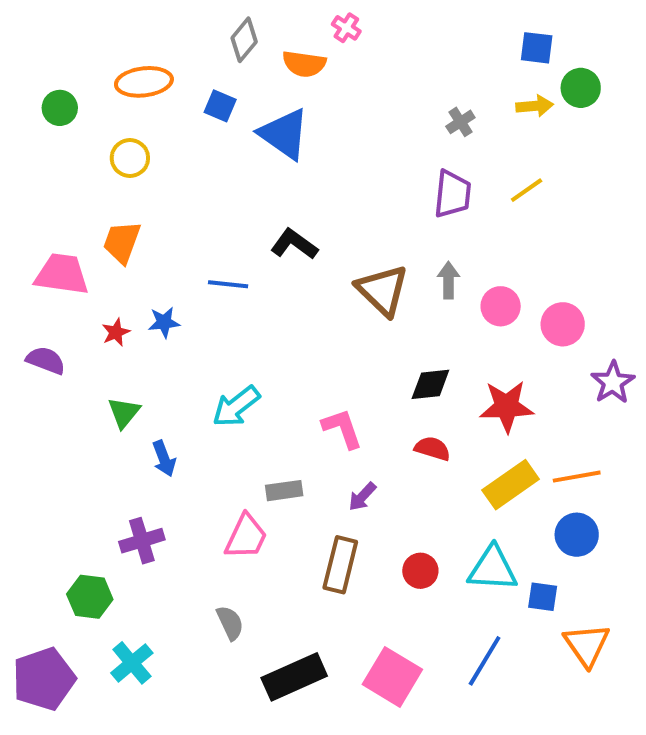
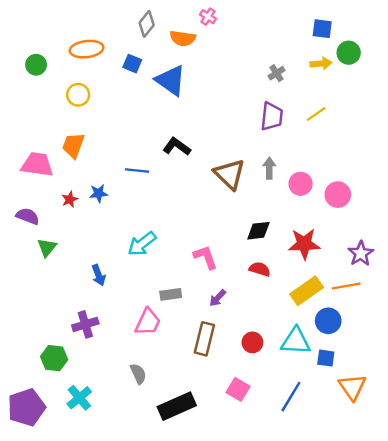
purple star: (613, 382) -> (361, 253), moved
green triangle: (124, 412) -> (47, 247), moved
blue circle: (577, 535) -> (328, 321), moved
pink square: (392, 677) -> (238, 389), moved, size x0.7

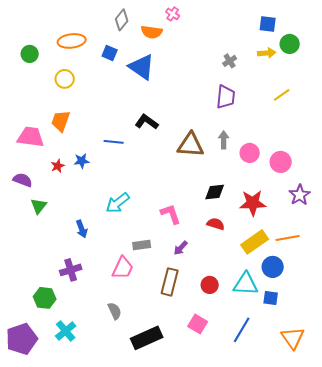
yellow line: (316, 114) -> (282, 95), moved
brown triangle: (230, 174) -> (191, 145), turned -40
purple star: (361, 253) -> (300, 195), moved
orange triangle: (352, 387) -> (293, 338), moved

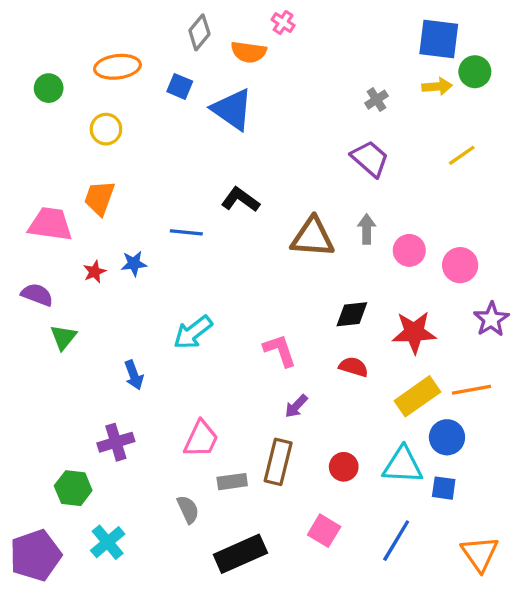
blue square: (268, 24) -> (439, 39), size x1.5
purple trapezoid: (226, 97) -> (370, 159), turned -55
gray rectangle: (142, 245) -> (232, 482), moved

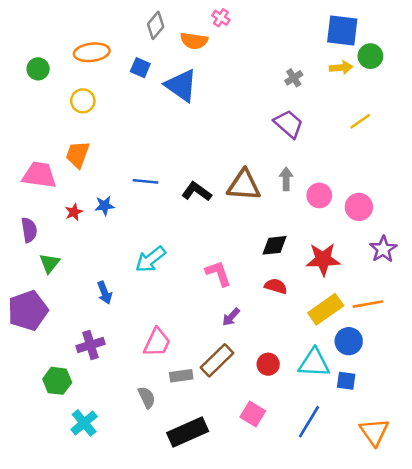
black L-shape: (240, 200) -> (197, 192), moved
purple semicircle: (37, 295) -> (29, 230), turned 60
brown rectangle: (278, 462) -> (217, 360), turned 32
purple pentagon: (36, 555) -> (28, 310), moved

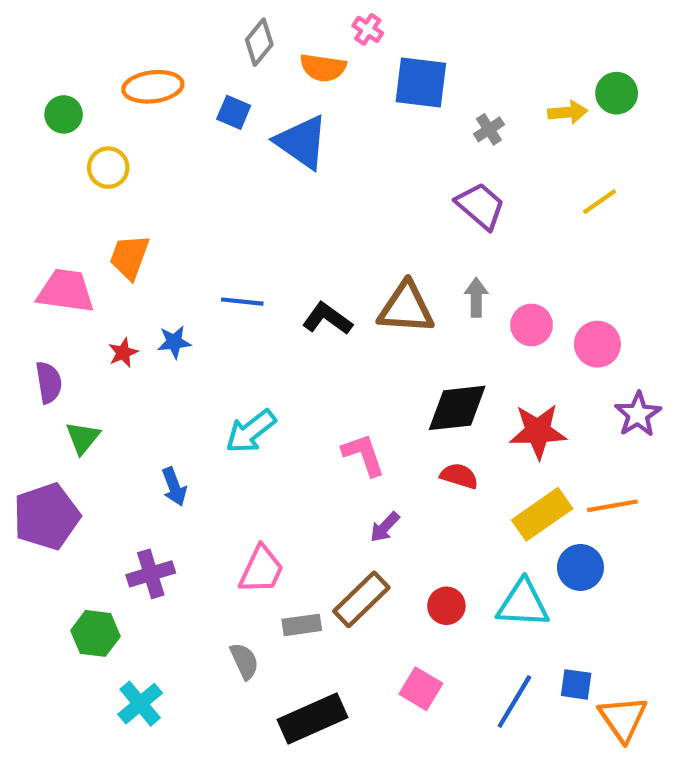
blue square: (342, 31) -> (421, 83), moved
yellow circle: (83, 101) -> (108, 168), moved
black diamond: (275, 245) -> (457, 408), size x1.4
blue square: (346, 381) -> (576, 684), moved

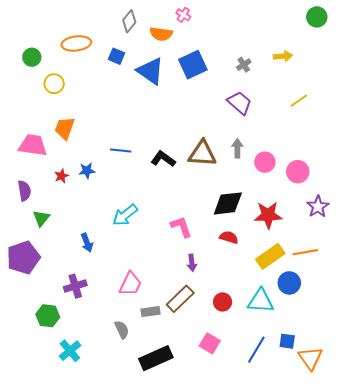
blue square: (421, 83) -> (193, 65), moved, turned -32
green circle: (617, 93) -> (317, 17), moved
purple arrow: (385, 527) -> (192, 263), turned -49

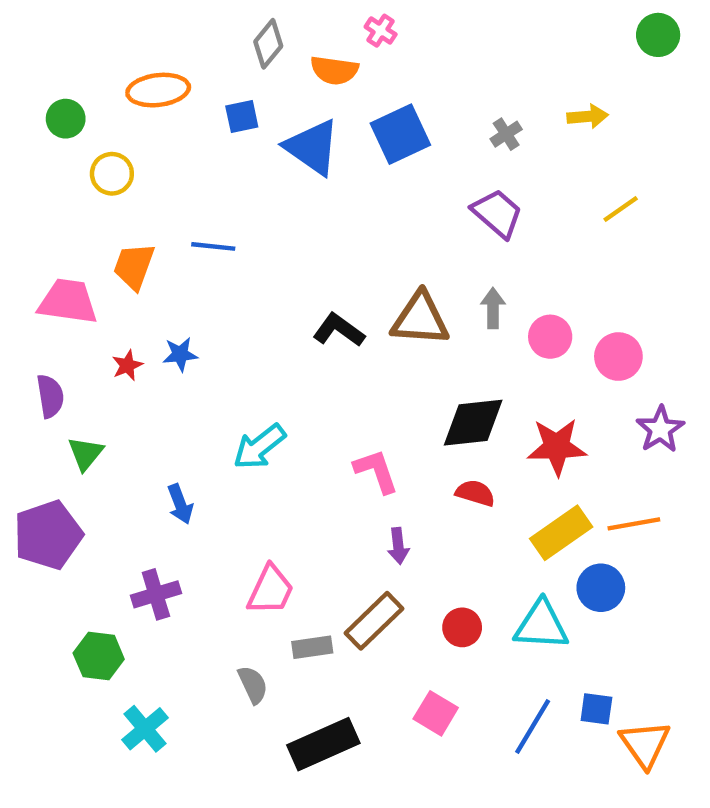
blue square: (117, 56) -> (242, 116), turned -35
blue line: (121, 150) -> (213, 246), moved

